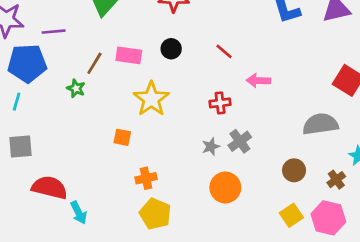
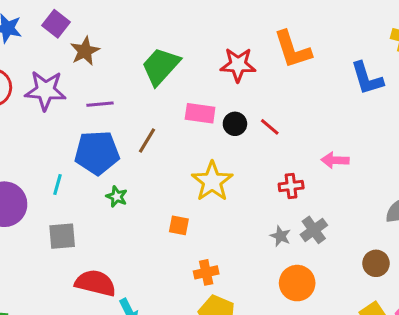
red line: (224, 51) -> (270, 127), moved
pink rectangle: (129, 55) -> (200, 113), moved
blue pentagon: (27, 63) -> (97, 153), moved
green star: (76, 88) -> (117, 197), moved
gray star: (211, 147) -> (280, 236), turned -30

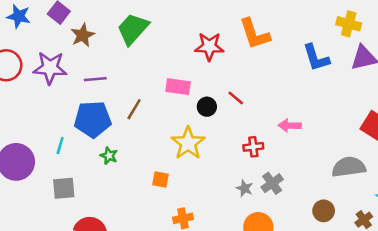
green trapezoid: (161, 66) -> (133, 29), moved
black circle: (235, 124) -> (207, 107), moved

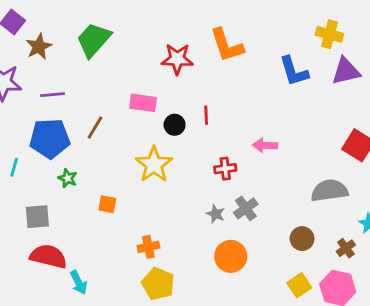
red line: (236, 98) -> (206, 115), turned 48
orange square: (160, 179) -> (107, 204), moved
gray square: (64, 188) -> (37, 217), moved

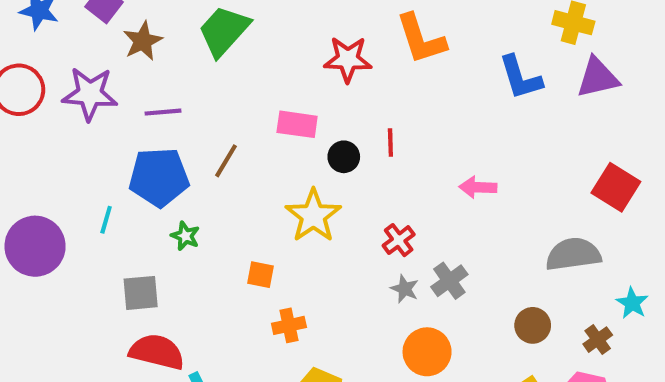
red cross: (225, 169) -> (399, 240), moved, turned -30
orange square: (107, 204) -> (260, 275), moved
orange cross: (148, 247) -> (289, 325), moved

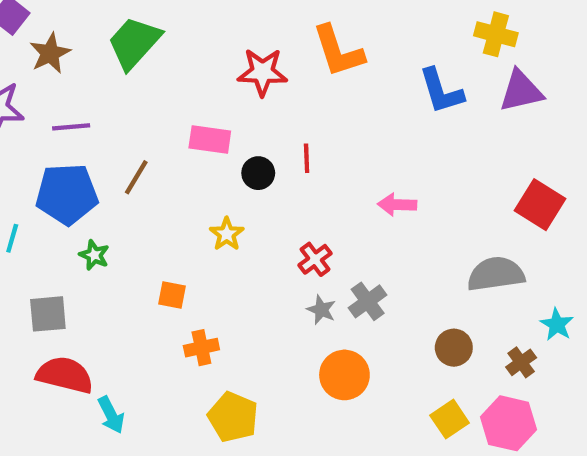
yellow star: (313, 216) -> (227, 234), size x0.6

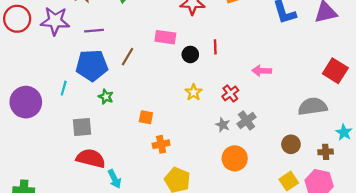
yellow star: (227, 234) -> (194, 92), moved
red cross: (315, 259) -> (230, 93), moved
brown cross: (521, 362) -> (326, 152), turned 32

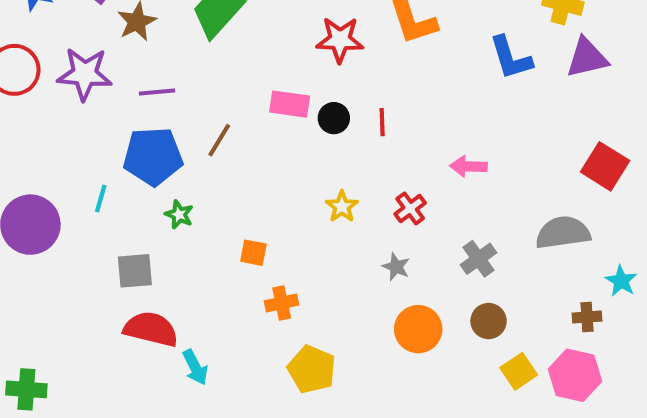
black circle: (190, 54) -> (334, 118), moved
gray cross: (247, 120) -> (478, 259), moved
brown circle: (291, 144) -> (489, 321), moved

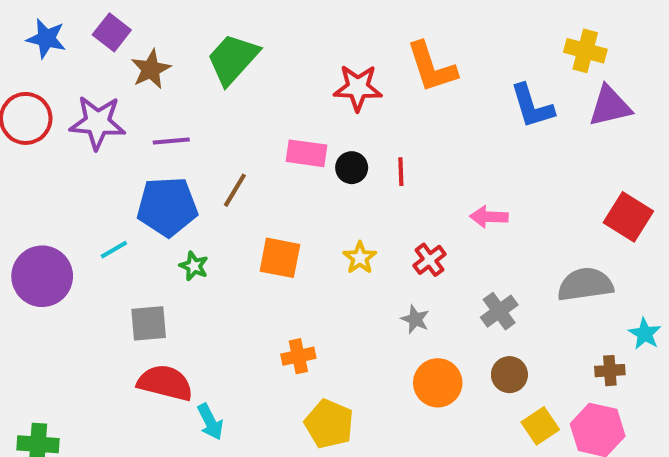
cyan line: (101, 198) -> (114, 250), turned 44
orange square: (253, 253) -> (280, 258), moved, size x1.5

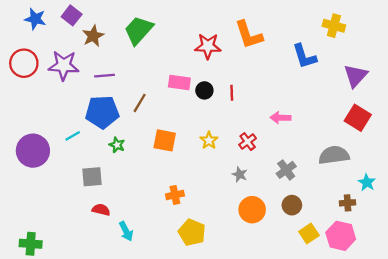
purple triangle: (610, 106) -> (355, 76), moved, turned -35
red semicircle: (165, 383) -> (101, 210), size x0.6

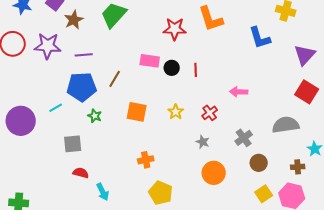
brown circle: (292, 205) -> (259, 163), moved

